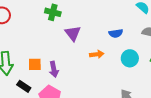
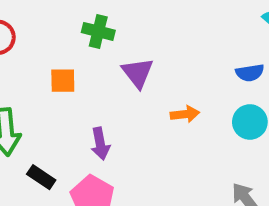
blue semicircle: (116, 33) -> (250, 73), moved
orange square: (35, 64) -> (63, 81), moved

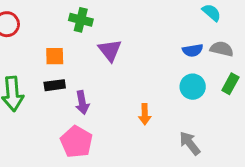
orange arrow: (185, 114) -> (145, 114), moved, turned 96
black rectangle: (41, 177) -> (55, 85), moved, turned -42

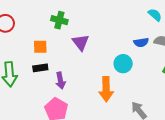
cyan circle: (193, 87) -> (123, 64), moved
orange arrow: (145, 114) -> (106, 89), size x1.6

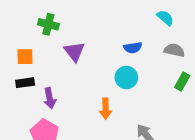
blue semicircle: (141, 42) -> (133, 48), moved
orange arrow: (106, 89) -> (106, 109), size x0.7

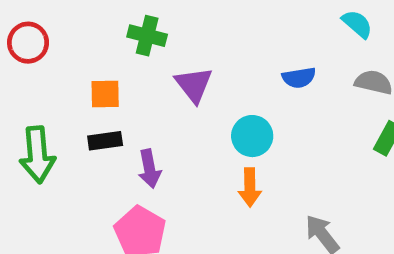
cyan circle: (126, 77) -> (252, 136), moved

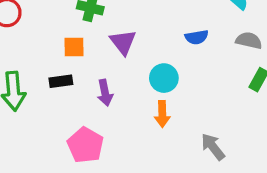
orange square: (105, 94) -> (74, 47), moved
purple arrow: (149, 169) -> (105, 93), moved

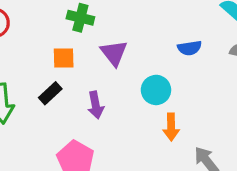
black rectangle: (61, 81) -> (50, 93), turned -35
orange arrow: (162, 114) -> (171, 127), moved

